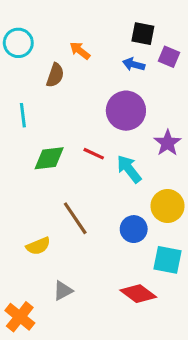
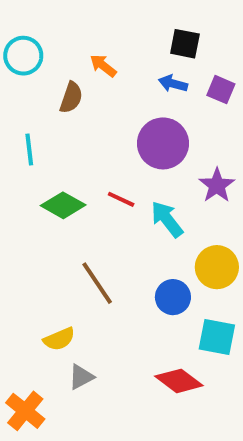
purple square: (169, 57) -> (221, 90), moved
green diamond: (49, 158) -> (63, 205), turned 36
yellow semicircle: (38, 246) -> (59, 339), moved

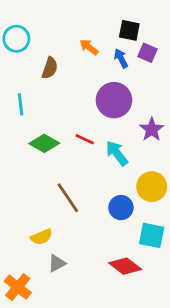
orange arrow: (103, 66) -> (89, 47), moved
blue arrow: (173, 84) -> (121, 58), turned 48
purple square: (221, 90) -> (147, 53), moved

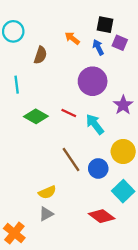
brown line: (68, 198) -> (71, 159), moved
cyan square: (152, 235) -> (123, 191), turned 35
yellow semicircle: (41, 237) -> (47, 192), moved

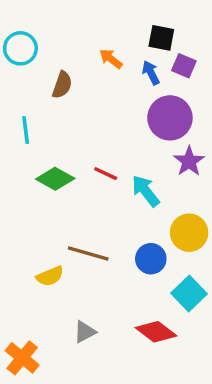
purple circle: (93, 81) -> (170, 118), moved
brown line: (71, 159) -> (88, 254), moved, turned -40
yellow semicircle: (47, 192) -> (50, 276), moved
gray triangle: (46, 214) -> (85, 332), moved

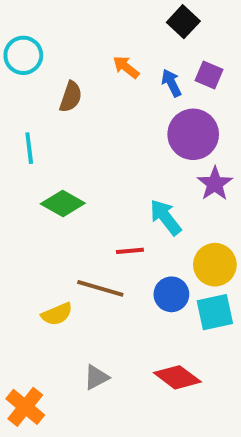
black square: (161, 38) -> (183, 22), moved, turned 32
red line: (106, 174) -> (130, 251), moved, turned -30
cyan square: (189, 294) -> (215, 312), moved, turned 32

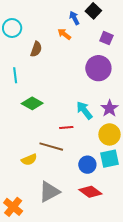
blue arrow: (171, 83) -> (74, 18), moved
purple star: (215, 184) -> (109, 108), moved
blue circle: (171, 294) -> (87, 165), moved
gray triangle: (96, 377) -> (49, 192), size x1.6

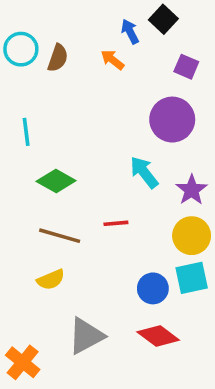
brown semicircle: (36, 49) -> (58, 58), moved
cyan arrow: (84, 110) -> (144, 172), moved
brown line: (51, 147) -> (60, 236), moved

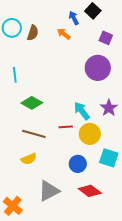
cyan arrow: (144, 172) -> (82, 111), moved
yellow circle: (192, 236) -> (90, 134), moved
cyan square: (192, 278) -> (109, 158), turned 30
blue circle: (153, 288) -> (78, 164), moved

